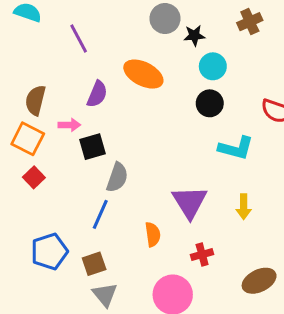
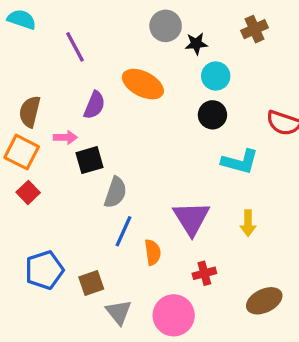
blue line: (100, 214) -> (124, 231), moved
gray triangle: (105, 295) -> (119, 312), moved

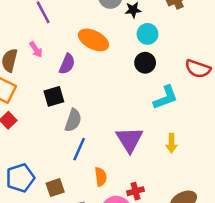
purple semicircle: (94, 105) -> (67, 64), moved
pink arrow: (65, 137) -> (36, 50), moved, turned 56
cyan L-shape: (240, 162) -> (165, 98), turned -36
orange semicircle: (153, 252) -> (101, 177), moved
red cross: (204, 273) -> (135, 191), moved

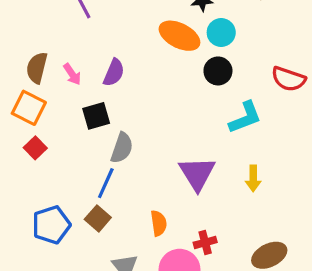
orange ellipse: (93, 40) -> (179, 36), moved
pink arrow: (36, 50) -> (72, 74), moved
blue line: (79, 149) -> (106, 183), moved
brown square: (55, 188) -> (98, 218), moved, turned -30

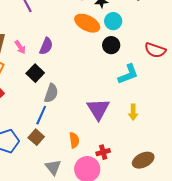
black square: (96, 116) -> (35, 73), turned -30

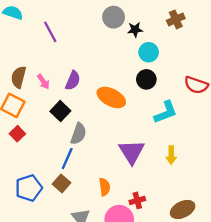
orange ellipse: (87, 23) -> (111, 97), moved

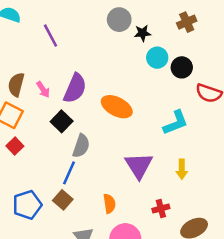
black circle: (146, 79) -> (182, 67), moved
purple semicircle: (73, 81) -> (75, 88), size x1.4
red cross: (137, 200) -> (161, 209), moved

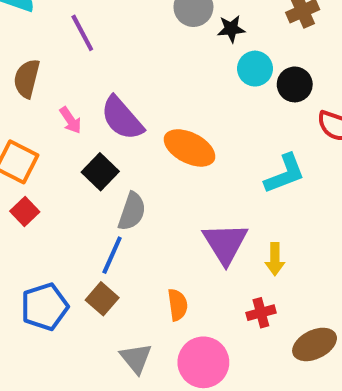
brown semicircle: (16, 85) -> (27, 78), moved
purple semicircle: (75, 88) -> (122, 118), turned 116
yellow arrow: (182, 169) -> (275, 259), moved

